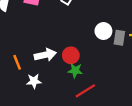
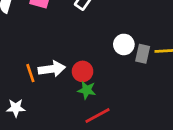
orange line: (17, 62) -> (30, 73), moved
white star: (34, 81) -> (16, 108), moved

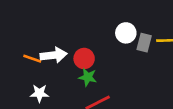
orange line: (30, 73) -> (32, 59), turned -54
white star: (16, 108) -> (39, 93), moved

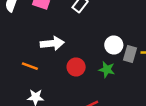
white arrow: (54, 55) -> (52, 43), moved
green star: (88, 77) -> (107, 70), moved

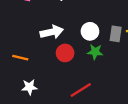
white arrow: (52, 43) -> (52, 32), moved
white circle: (114, 45) -> (90, 31), moved

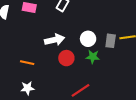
white star: (29, 87) -> (27, 88), moved

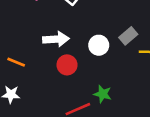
gray rectangle: (111, 41) -> (128, 36), moved, turned 32
green star: (93, 57) -> (103, 94), moved

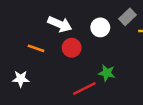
white arrow: (56, 39) -> (60, 24), turned 30
orange line: (16, 62) -> (36, 48), moved

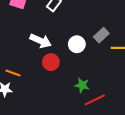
orange line: (36, 48) -> (13, 73), moved
red line: (84, 89) -> (95, 100), moved

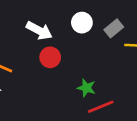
white circle: (77, 44) -> (82, 23), moved

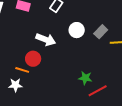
red circle: (50, 57) -> (33, 59), moved

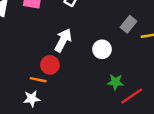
white circle: (77, 30) -> (102, 49), moved
white arrow: (46, 40) -> (63, 40), turned -78

